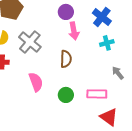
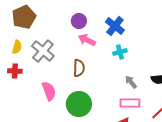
pink arrow: (74, 31) -> (87, 40), turned 126
pink rectangle: (97, 94) -> (130, 103), moved
green circle: (66, 95) -> (79, 104), size x1.6

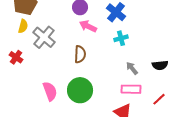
yellow semicircle: (17, 47) -> (23, 26), moved
red cross: (15, 71) -> (16, 57), turned 32
pink semicircle: (49, 91) -> (50, 91), moved

